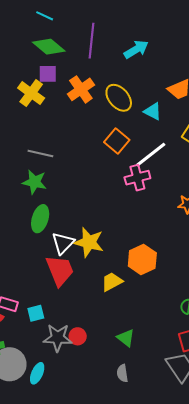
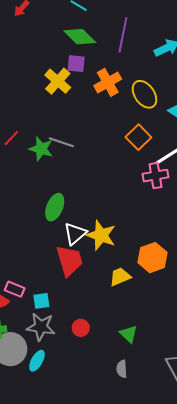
green star: (34, 182) -> (41, 149), moved
gray star: (58, 338) -> (41, 327), moved

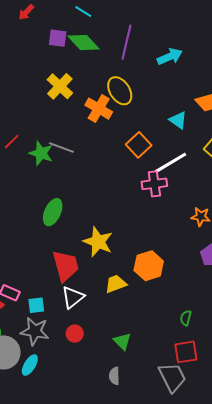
purple square: (76, 64) -> (58, 38), moved
orange cross: (108, 82) -> (99, 109), moved, turned -32
yellow ellipse: (144, 94) -> (120, 91), moved
white triangle: (75, 234) -> (73, 297), moved

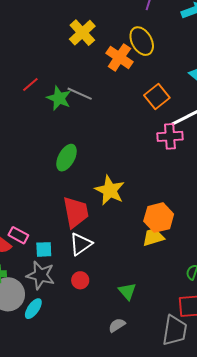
yellow trapezoid: (116, 284) -> (153, 237), moved
gray semicircle: (114, 376) -> (117, 325), turned 54
gray trapezoid: (172, 377) -> (175, 331), turned 32

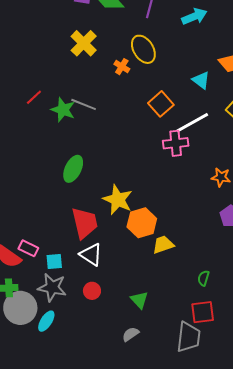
orange cross: (119, 57) -> (122, 67), size x0.6
orange hexagon: (159, 218) -> (142, 223), moved
white triangle: (81, 244) -> (91, 255), turned -50

